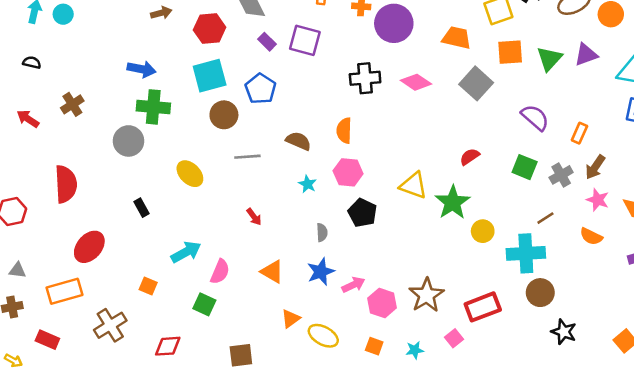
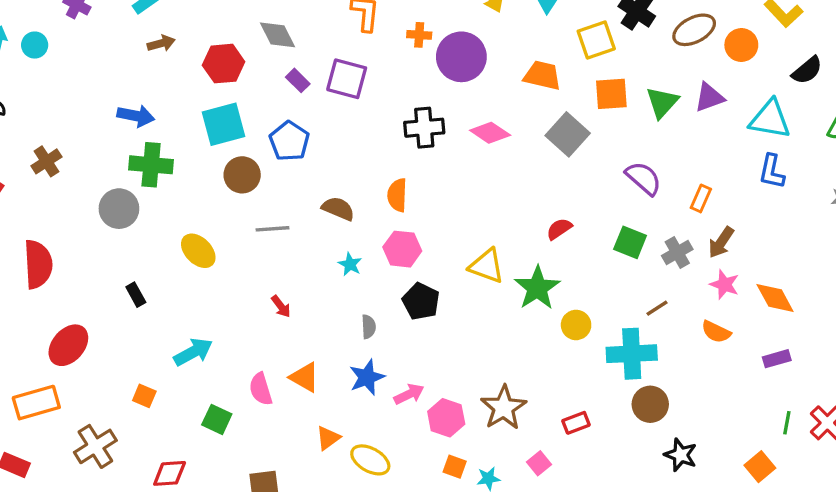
pink semicircle: (220, 272) -> (261, 389), moved, turned 140
red rectangle: (483, 307) -> (576, 423), size x0.6
orange square: (374, 346) -> (455, 467), moved

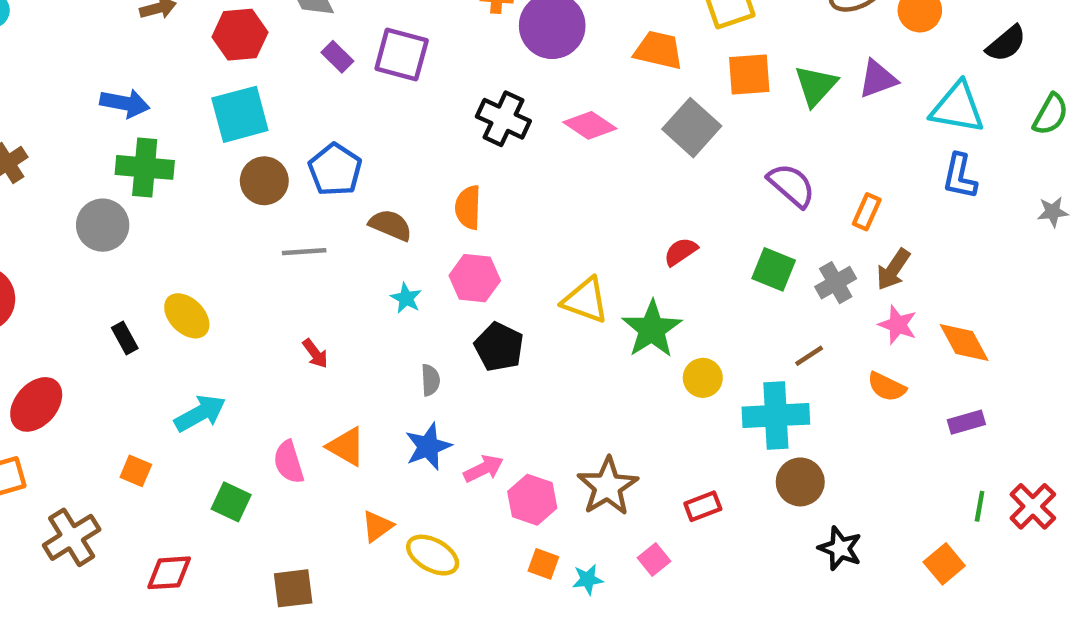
black cross: (424, 128) -> (503, 119), turned 30
blue pentagon: (289, 141) -> (335, 170), moved
yellow ellipse: (198, 251) -> (187, 316), moved

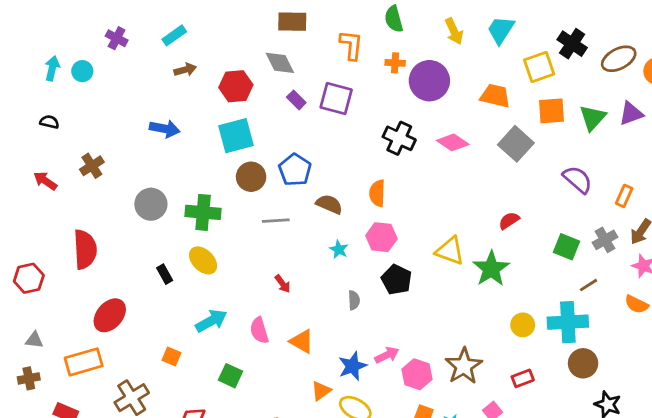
green cross: (145, 167) -> (203, 212), moved
green square: (774, 269) -> (567, 247), moved
yellow circle: (703, 378) -> (523, 325), moved
blue star: (428, 447) -> (353, 366), moved
pink semicircle: (289, 462) -> (259, 330), moved

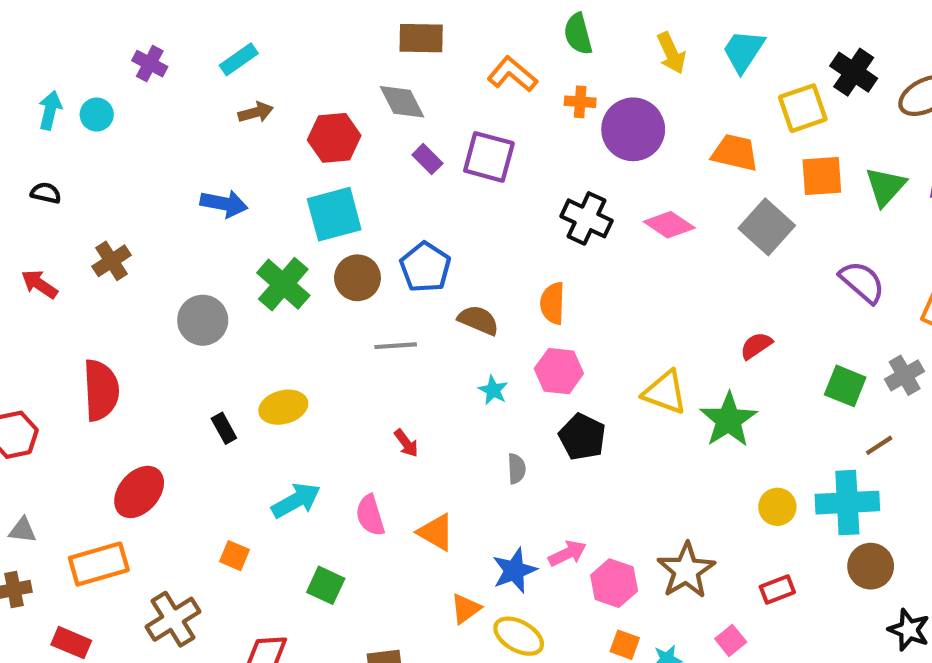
orange L-shape: (351, 45) -> (512, 74), turned -56
green cross: (203, 212) -> (283, 284), moved, turned 36
yellow ellipse: (203, 260) -> (283, 407), turned -60

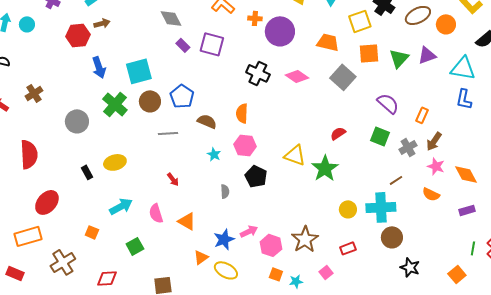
red hexagon: (334, 138) -> (78, 35), moved
blue arrow: (224, 204) -> (99, 67), moved, turned 60
green square: (845, 386) -> (380, 136), moved
green square: (326, 585) -> (135, 246), turned 36

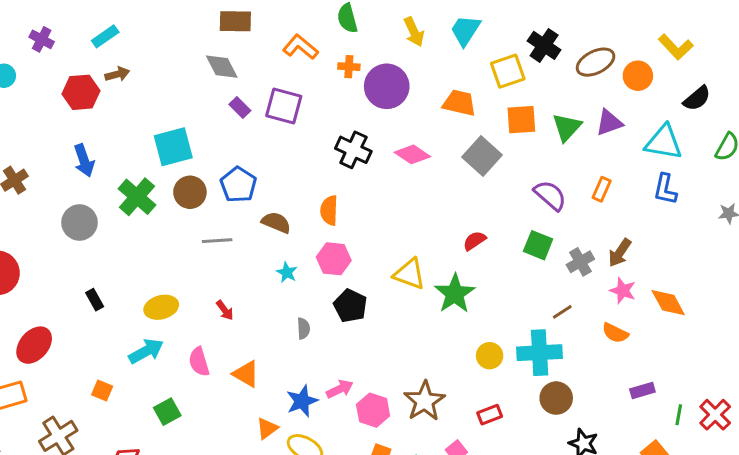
blue arrow: (99, 67) -> (84, 160), moved
orange rectangle: (422, 115) -> (602, 189), moved
yellow ellipse: (115, 162) -> (161, 307), moved
purple rectangle: (467, 210) -> (642, 390), moved

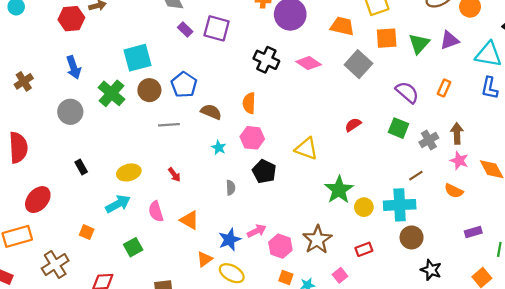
brown arrow: (620, 253) -> (457, 133), turned 144
green star: (455, 294) -> (339, 190), moved

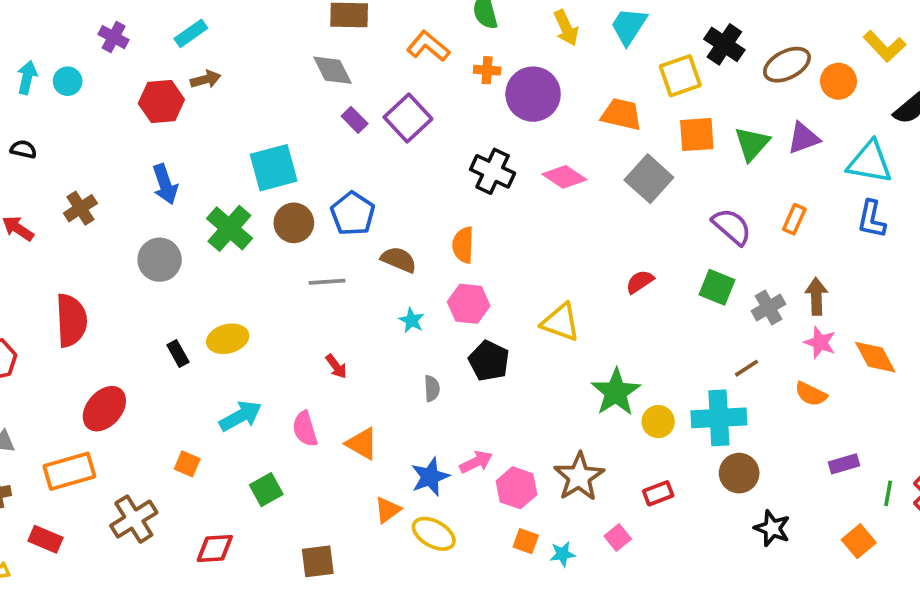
purple square: (217, 28) -> (408, 118), turned 32
yellow ellipse: (129, 172) -> (228, 339), moved

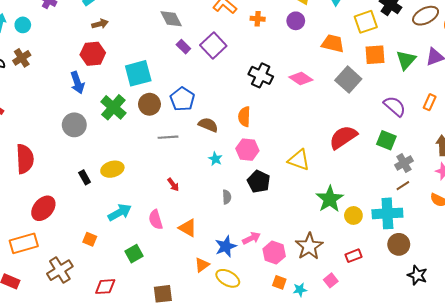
purple circle: (533, 94) -> (296, 21), moved, size x0.6
red hexagon: (161, 101) -> (93, 54), moved
brown cross: (80, 208) -> (22, 58), moved
red semicircle: (640, 282) -> (343, 137), size x1.8
gray cross: (769, 307) -> (404, 163), moved

